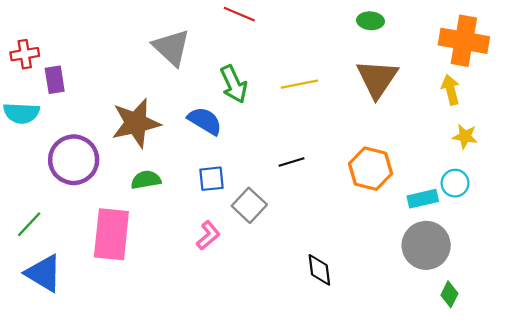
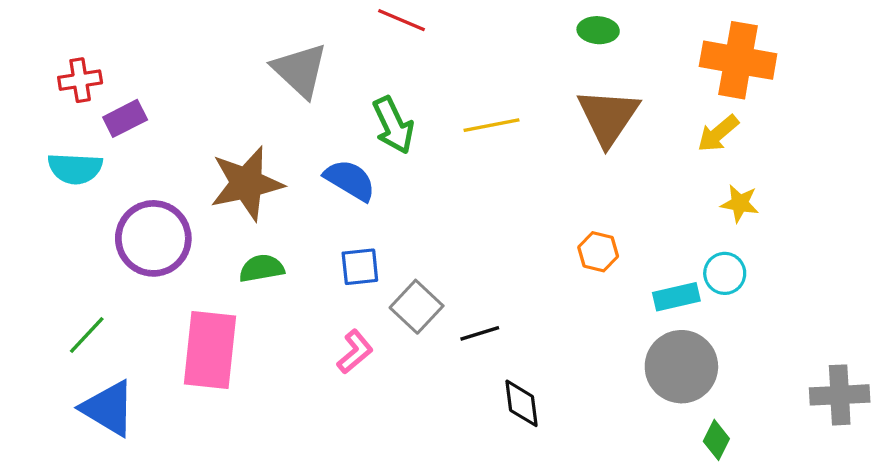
purple rectangle: (55, 80) -> (125, 118), turned 72
yellow arrow: (451, 90) -> (718, 133), turned -116
black line: (292, 162) -> (480, 333), moved
orange hexagon: (371, 169) -> (598, 252), size x0.6

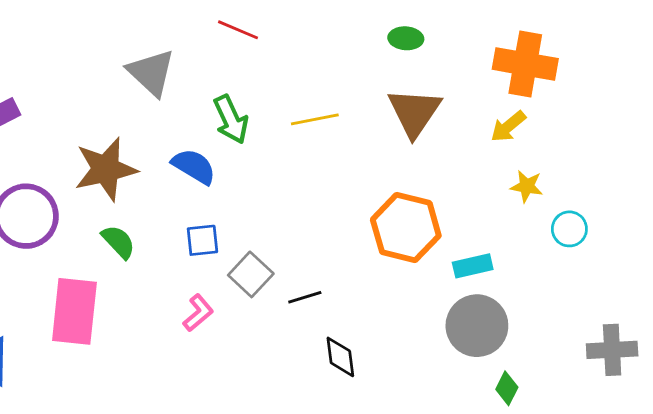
orange hexagon: (598, 252) -> (406, 228), size x2.0
green semicircle: (262, 268) -> (118, 242), turned 57
cyan circle: (725, 273) -> (569, 229), moved

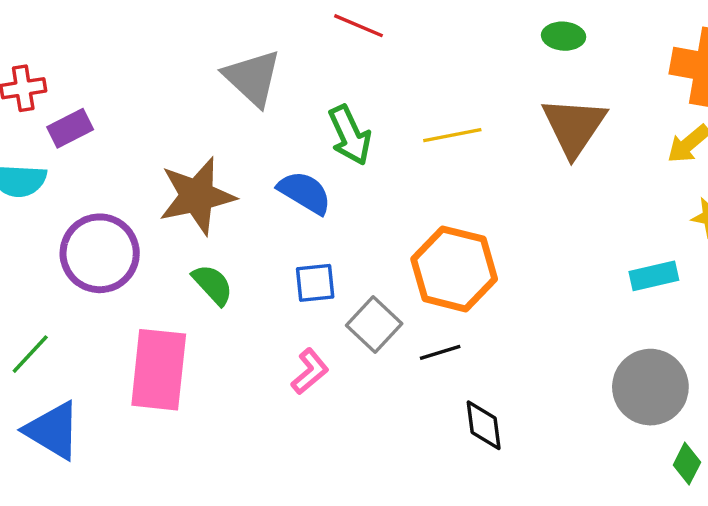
orange hexagon: (406, 228) -> (454, 269), moved
cyan rectangle: (473, 266) -> (654, 276), moved

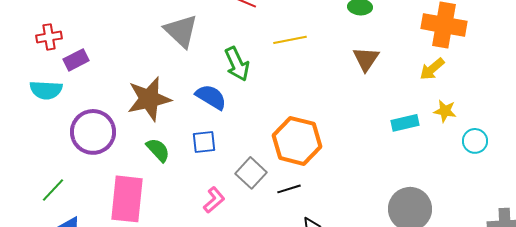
brown triangle: (574, 126) -> (366, 59), size x0.7
yellow line: (452, 135) -> (290, 40), moved
cyan rectangle: (654, 276) -> (405, 123), moved
blue square: (315, 283) -> (204, 142), moved

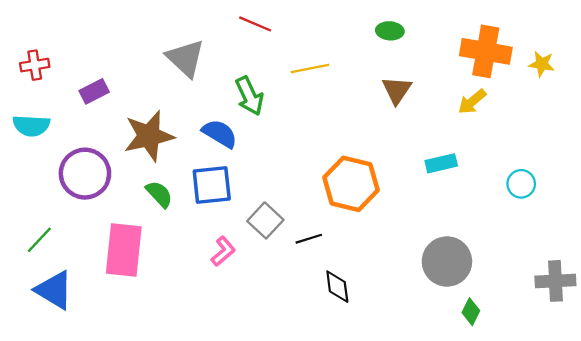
purple rectangle: (76, 60) -> (94, 91), moved
yellow star: (445, 111) -> (542, 64), moved
orange hexagon: (297, 141) -> (351, 184), moved
blue square: (204, 142) -> (212, 185), size x1.5

